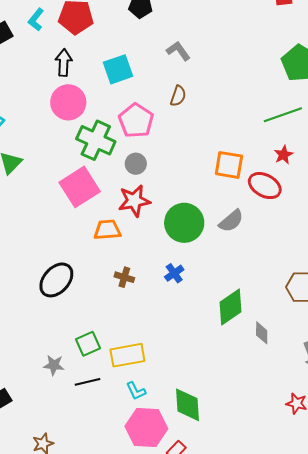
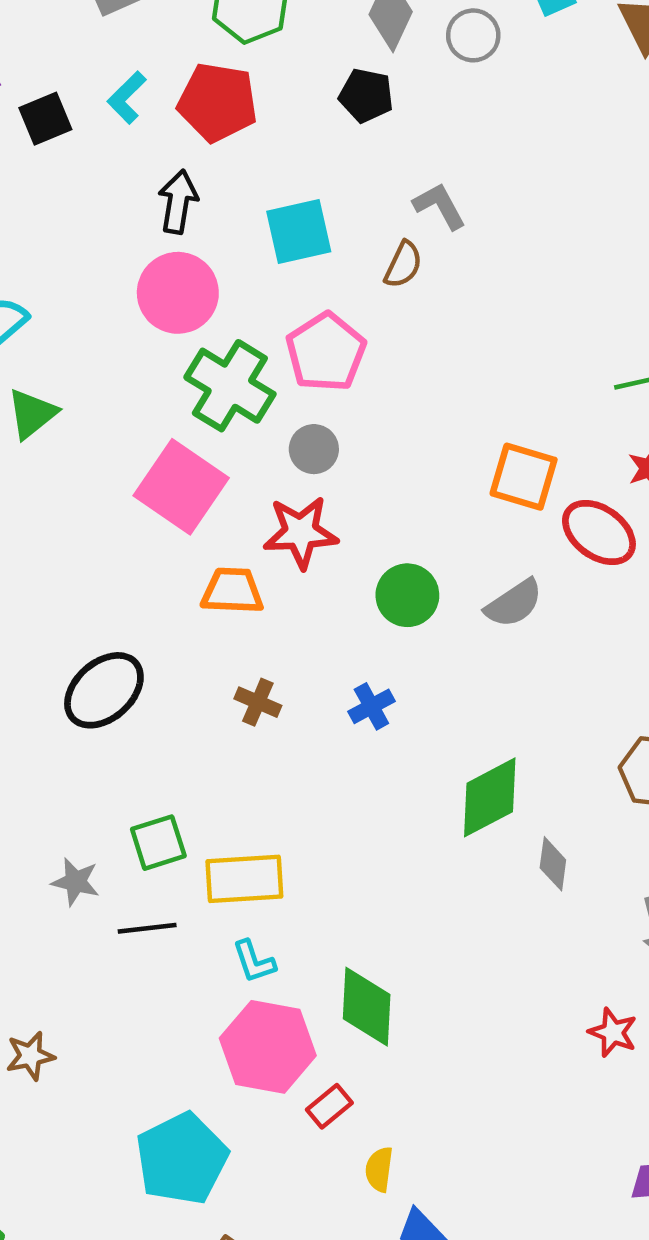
brown semicircle: (178, 96) -> (403, 265), moved
pink square: (80, 187) -> (181, 487), turned -30
green circle: (184, 223) -> (407, 595), size x0.7

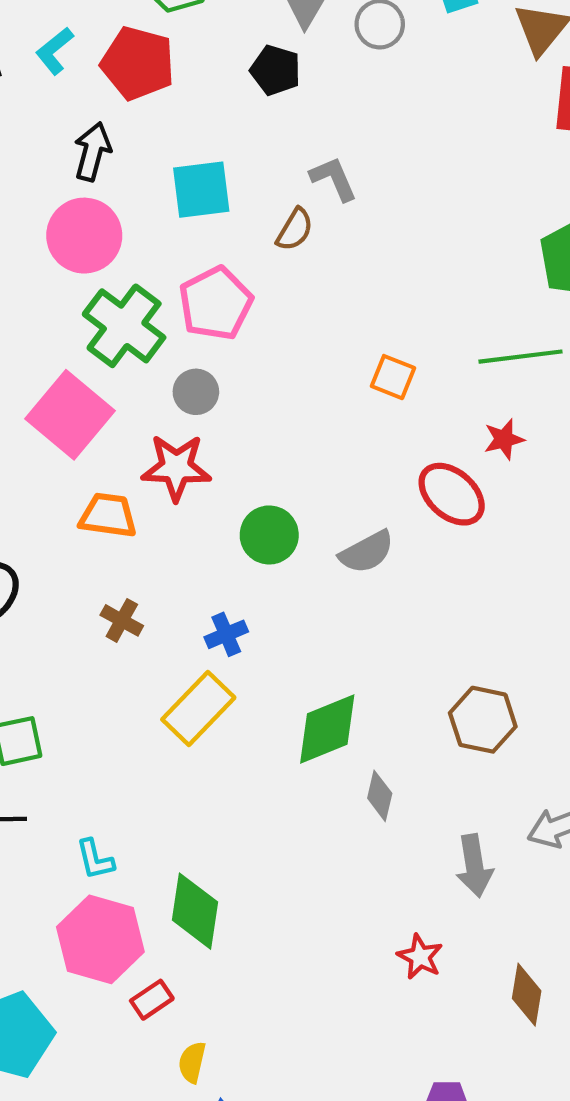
orange square: (524, 477) -> (393, 377), moved, size x0.7
yellow rectangle: (244, 879) -> (198, 709), moved, turned -48

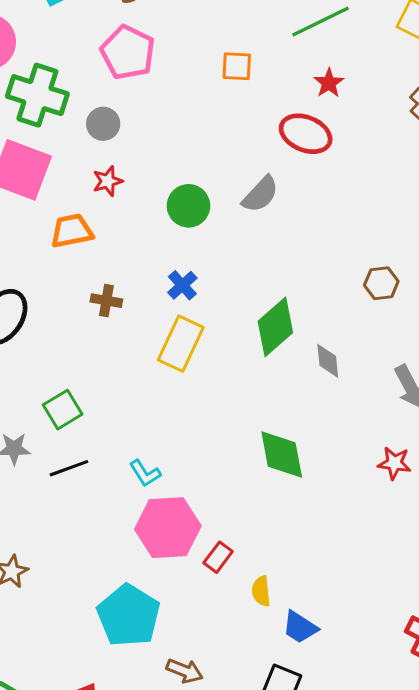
pink pentagon: (216, 303) -> (128, 52), moved
red star: (176, 467) -> (108, 181), size x0.6
brown hexagon: (483, 720) -> (381, 283), size x0.7
green diamond: (195, 911) -> (282, 454), moved

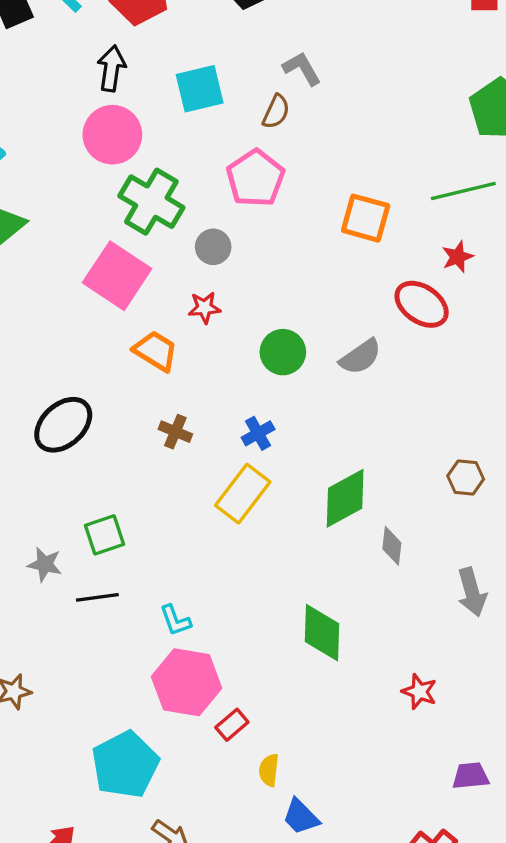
orange square: (237, 66) -> (366, 218), size x1.4
orange trapezoid: (72, 231) -> (155, 351), turned 30
red star: (394, 463) -> (419, 692), moved

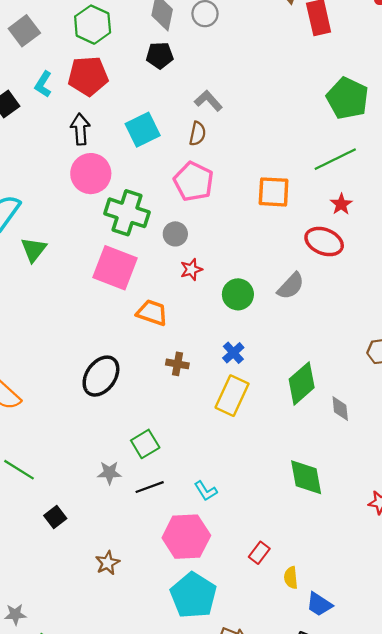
red star: (204, 308) -> (191, 269), moved
pink hexagon: (187, 682) -> (186, 537), moved

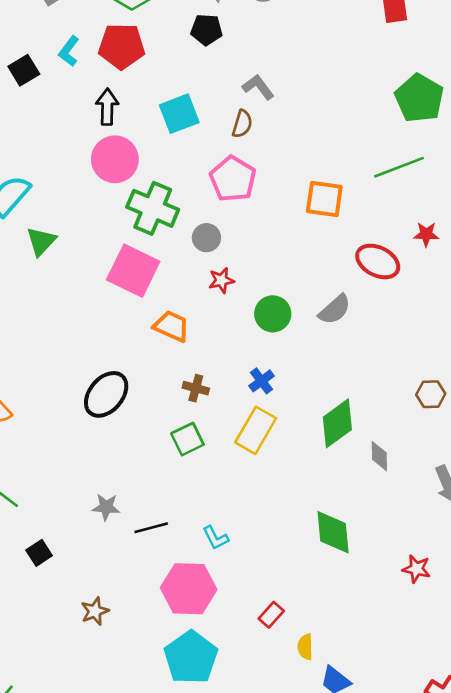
red star: (341, 204) -> (426, 234), moved, turned 30
green square: (145, 444) -> (187, 439), moved

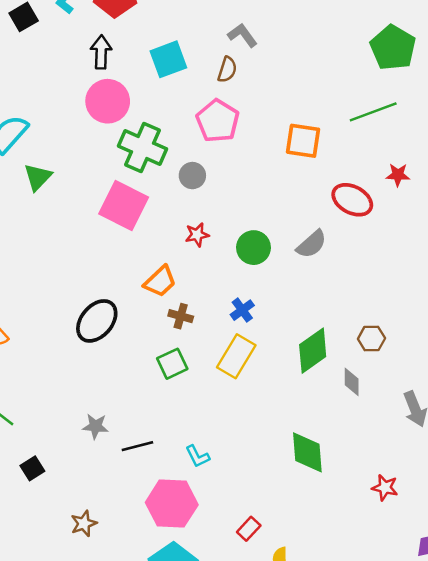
red star: (221, 280) -> (197, 235), moved
orange trapezoid: (172, 326) -> (160, 281), moved, turned 112
brown hexagon: (431, 394) -> (371, 339), moved

